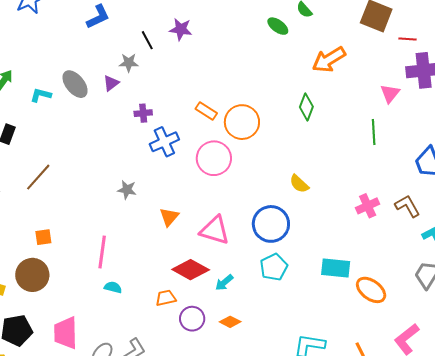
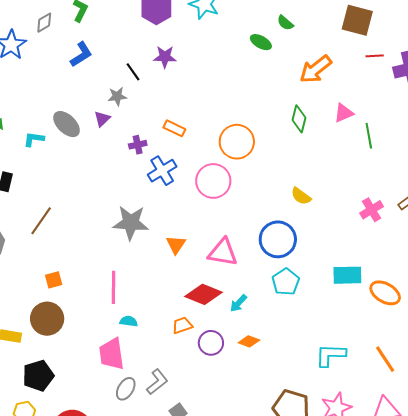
red line: (408, 39) -> (375, 56), moved
pink triangle: (390, 93) -> (344, 113), moved, turned 35
orange rectangle: (206, 111) -> (174, 128), moved
gray star: (127, 190) -> (131, 223), size x1.8
pink trapezoid: (66, 333) -> (112, 354), moved

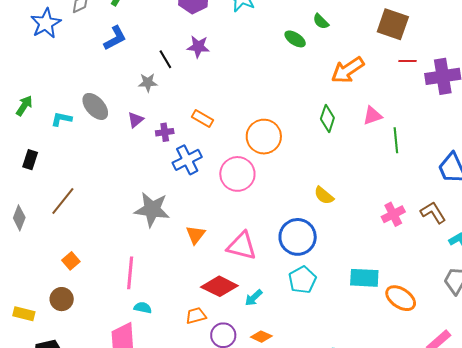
purple triangle: (102, 119) -> (135, 120), moved
orange square: (54, 280) -> (71, 261), turned -30
brown circle: (47, 319) -> (62, 299), size x0.7

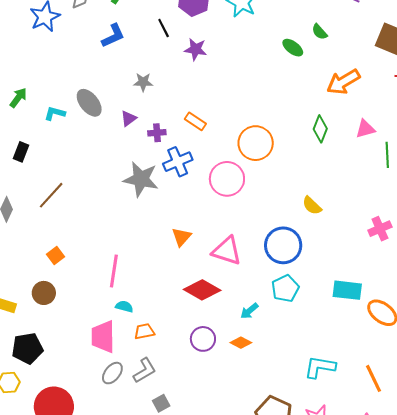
black line: (165, 59) -> (164, 28), moved
gray star: (152, 209) -> (141, 179), moved
cyan arrow: (254, 298) -> (249, 311), moved
orange trapezoid: (196, 316) -> (144, 331), moved

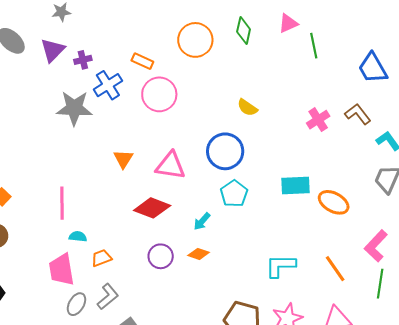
purple triangle: (129, 119) -> (53, 50), size x1.5
orange rectangle: (195, 121) -> (142, 61), moved
orange circle: (256, 143) -> (195, 40), moved

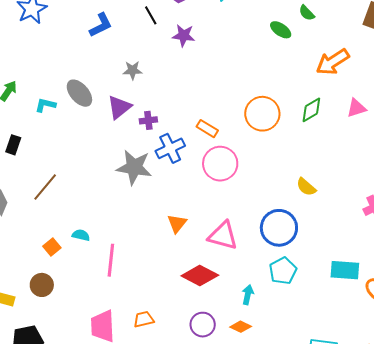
green diamond: (244, 30) -> (311, 110), turned 40
cyan arrow: (202, 221) -> (248, 295), turned 144
cyan semicircle: (78, 237) -> (81, 235), moved

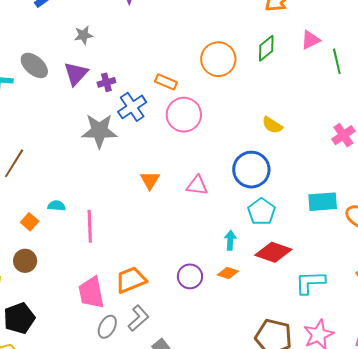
pink triangle: (223, 236) -> (197, 185), size x0.7
red diamond: (200, 276) -> (273, 252), moved
orange trapezoid: (144, 319) -> (131, 280), size x1.5

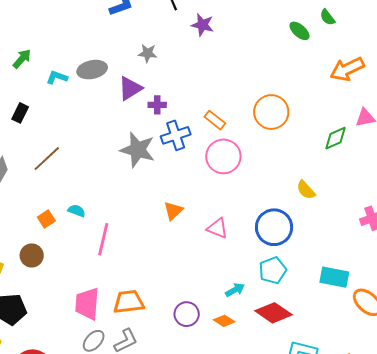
green diamond: (266, 48) -> (335, 138), moved
gray ellipse: (34, 65) -> (92, 70), turned -68
cyan arrow: (230, 240) -> (235, 290), turned 42

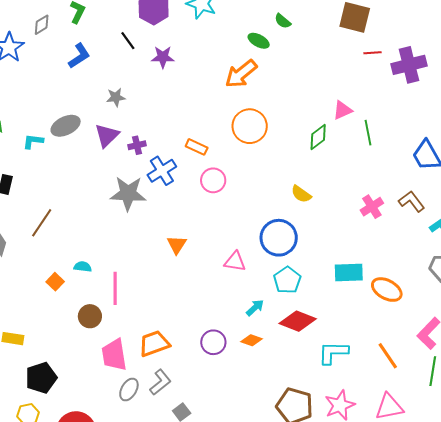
orange arrow: (347, 69) -> (241, 74), moved
pink circle: (223, 156) -> (213, 180), size x0.7
pink triangle: (217, 228) -> (235, 262), moved
brown circle: (32, 255) -> (90, 316), moved

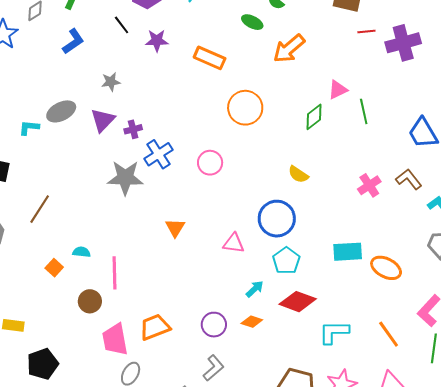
orange arrow: (241, 74) -> (289, 49), moved
orange rectangle: (197, 147) -> (210, 58), moved, size x1.4
gray L-shape: (160, 382) -> (213, 368), moved

